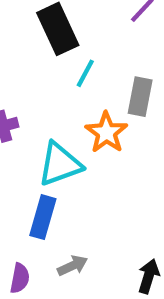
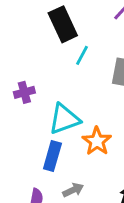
orange star: (106, 132) -> (97, 141), moved

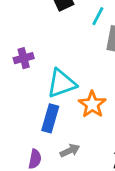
cyan line: (82, 55) -> (98, 16), moved

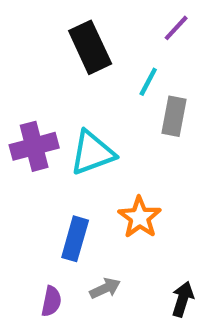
purple cross: (24, 58) -> (34, 146), size x1.5
cyan triangle: (61, 83) -> (92, 153), moved

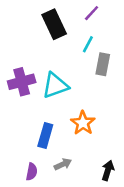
purple line: (176, 28) -> (92, 13), moved

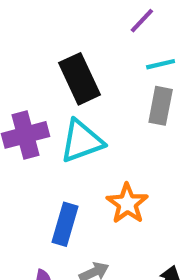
black rectangle: (54, 24) -> (80, 79), moved
cyan line: (88, 44) -> (161, 64), moved, turned 49

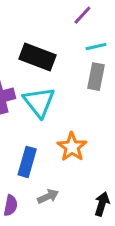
black rectangle: (80, 79) -> (38, 57), turned -44
cyan triangle: (82, 141) -> (39, 102), turned -48

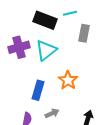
cyan line: (96, 47) -> (70, 13), moved
cyan triangle: (39, 102) -> (46, 50), turned 30

